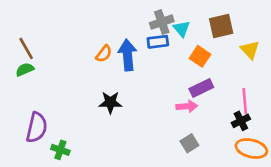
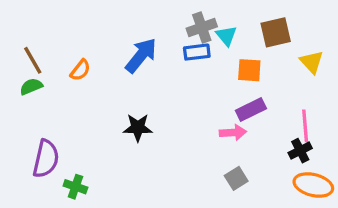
orange semicircle: (104, 54) -> (80, 70), moved
blue arrow: (128, 55) -> (141, 55), moved, turned 44
orange square: (200, 56) -> (249, 70), turned -30

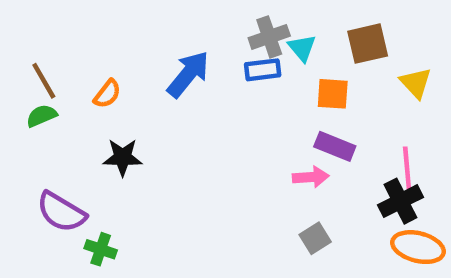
purple rectangle: (251, 110) -> (335, 146), turned 48
black star: (138, 128) -> (123, 157), moved
black cross: (300, 151) -> (400, 201), size x1.4
purple semicircle: (46, 159) -> (61, 212), turned 108

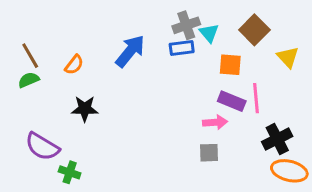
brown square: (368, 44) -> (254, 30), turned -32
pink line: (407, 168) -> (256, 98), moved
gray square: (315, 238) -> (209, 153), moved, turned 30

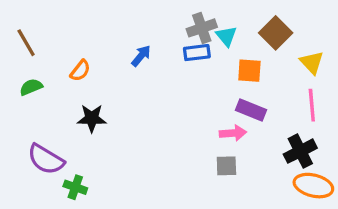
blue arrow: (130, 51) -> (141, 56), size x0.6
brown line: (30, 56) -> (26, 43), moved
pink line: (256, 98) -> (312, 105), moved

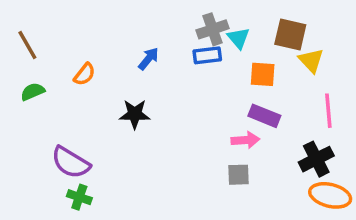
brown square: (276, 33) -> (290, 35), turned -32
yellow triangle: (312, 62) -> (311, 60), moved
black star: (92, 118) -> (135, 114), moved
purple semicircle: (46, 159) -> (71, 163), moved

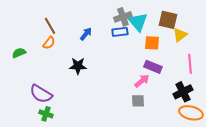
cyan triangle: (238, 38) -> (138, 22), size x1.5
brown line: (27, 45) -> (50, 26), moved
yellow triangle: (311, 60) -> (180, 35), turned 35
pink arrow: (245, 140) -> (142, 81), turned -35

